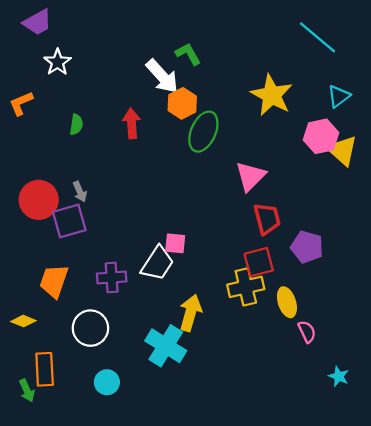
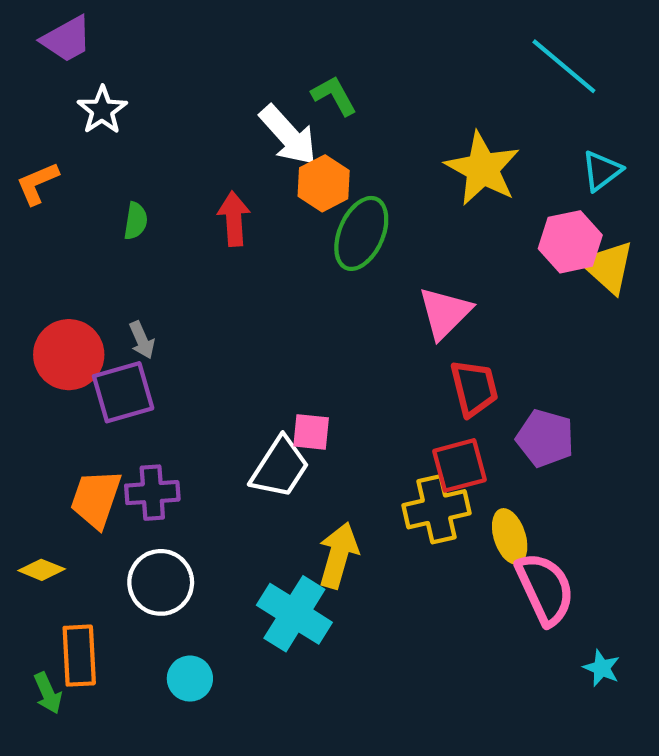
purple cross: (112, 278) -> (152, 493), moved
pink semicircle: (307, 332) -> (545, 589), size x1.8

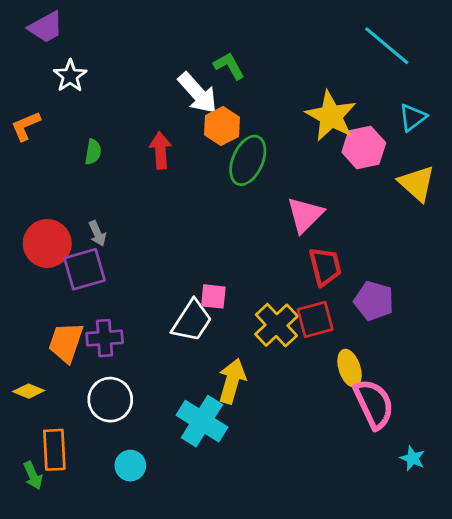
pink hexagon: (570, 242) -> (364, 147), moved
yellow cross: (437, 509) -> (276, 325), moved, turned -30

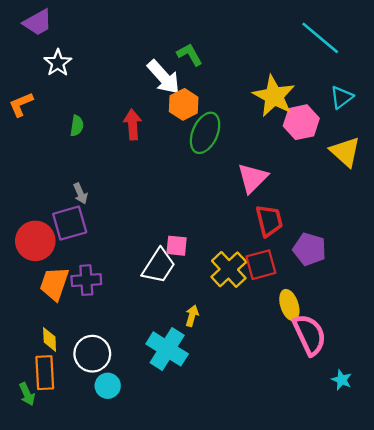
red circle: (47, 243) -> (35, 241), moved
yellow arrow: (232, 381) -> (192, 316), size x0.6
yellow diamond: (29, 391) -> (50, 339), moved, turned 65
white circle: (110, 400) -> (92, 354), moved

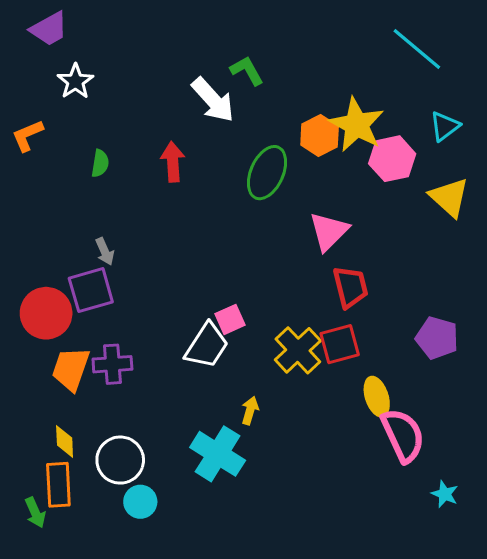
orange hexagon: (184, 104) -> (320, 136), moved
pink square: (177, 246) -> (230, 319), turned -30
purple pentagon: (310, 249) -> (437, 338), moved

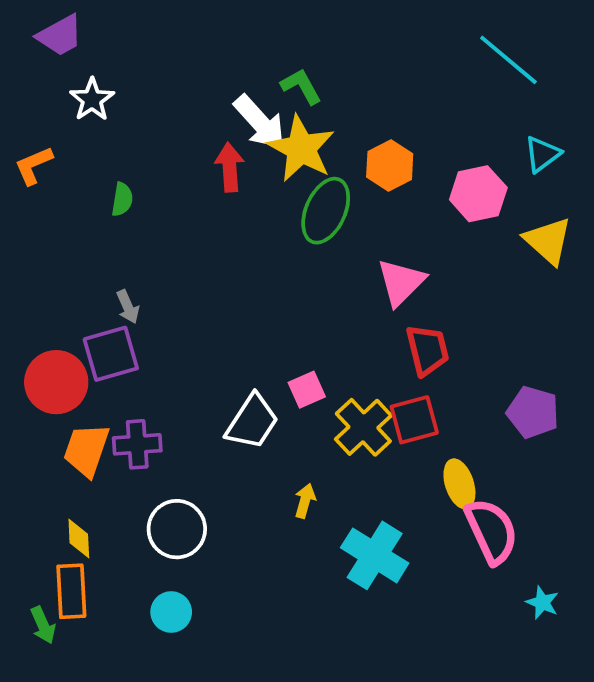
yellow star: (357, 125) -> (301, 148), moved
red arrow: (173, 162) -> (230, 167), moved
pink square: (230, 319) -> (307, 390), moved
cyan cross: (218, 454) -> (375, 555), moved
white circle: (120, 460) -> (177, 529), moved

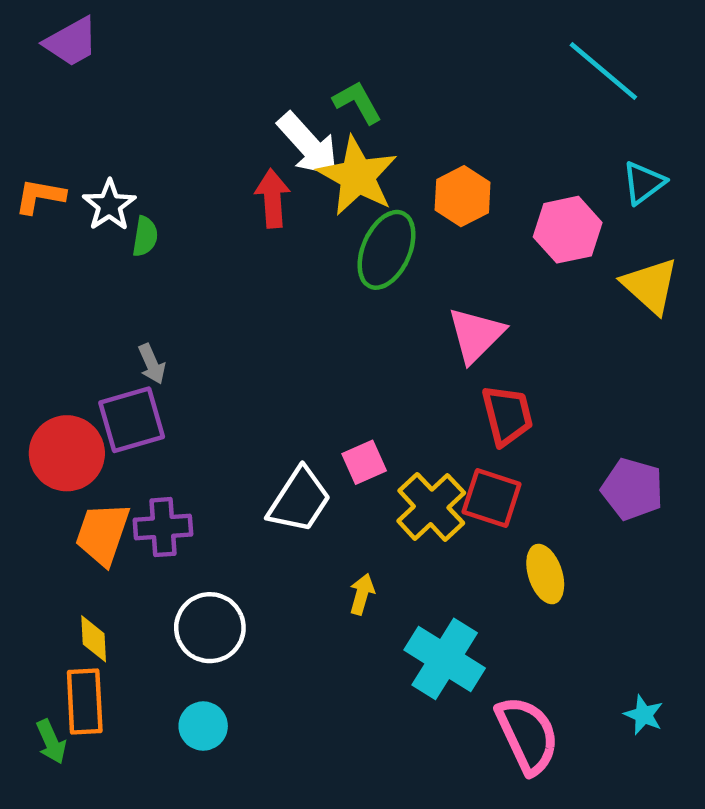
white star: (92, 99) -> (109, 205), moved
orange L-shape: (34, 165) -> (40, 196), turned 33
red square: (414, 420) -> (492, 498), turned 33
pink semicircle: (491, 531) -> (527, 735), moved

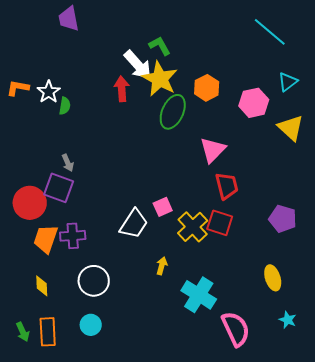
purple trapezoid: (71, 42) -> (69, 19), moved, turned 108
purple square: (132, 420) -> (59, 188), turned 36
yellow ellipse: (545, 574) -> (273, 278), moved
orange rectangle: (85, 701) -> (48, 332), moved

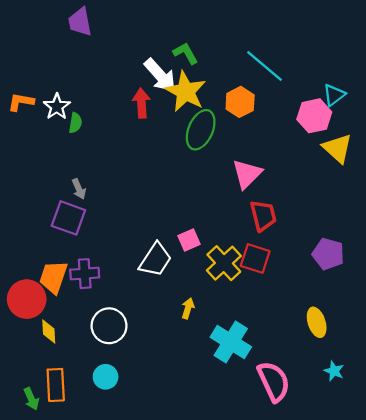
cyan line: (270, 32) -> (264, 66), moved
pink hexagon: (254, 103) -> (314, 116), moved
red circle: (30, 203) -> (27, 299), moved
green arrow: (23, 332) -> (31, 399), moved

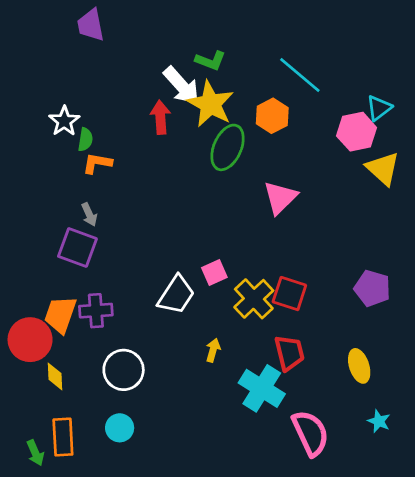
green L-shape: (186, 53) -> (210, 61), turned 140
orange L-shape: (21, 102) -> (97, 163), moved
red trapezoid: (263, 216) -> (289, 353), moved

